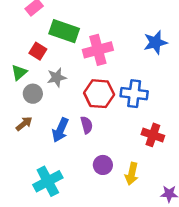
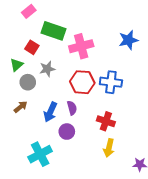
red cross: (153, 135) -> (106, 121), moved
purple circle: (103, 165) -> (67, 132), moved

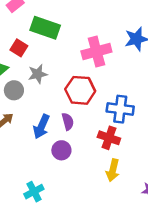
pink cross: (81, 46) -> (96, 52), moved
blue cross: (111, 82) -> (120, 109), moved
cyan cross: (40, 154) -> (34, 192), moved, size x0.7

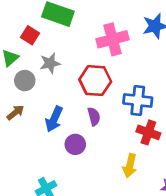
purple semicircle: (68, 122) -> (94, 116), moved
red cross: (109, 138) -> (148, 132), moved

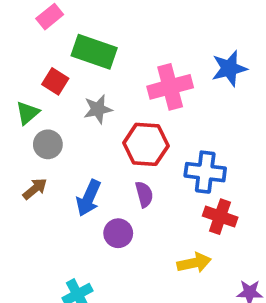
gray star: (50, 63) -> (98, 109), moved
yellow arrow: (130, 166) -> (194, 263), turned -115

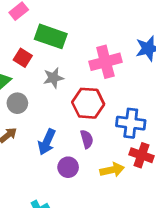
yellow arrow: (194, 263) -> (112, 170), moved

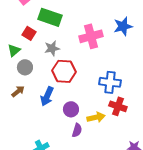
red hexagon: (88, 103) -> (64, 71), moved
purple semicircle: (87, 139) -> (77, 130), moved, turned 32
purple circle: (68, 167) -> (71, 109), moved

